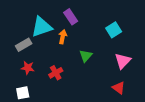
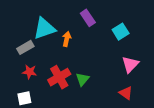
purple rectangle: (71, 17) -> (88, 18), moved
green triangle: (86, 56) -> (82, 79), moved
red cross: (56, 73) -> (59, 77), size x1.5

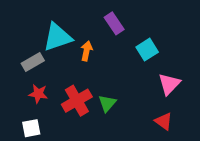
cyan square: (121, 32) -> (147, 50), moved

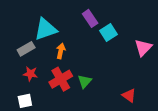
cyan square: (147, 50) -> (109, 33), moved
orange arrow: (86, 51) -> (61, 51), moved
pink triangle: (169, 84) -> (143, 48), moved

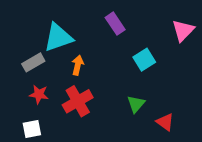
cyan square: (109, 33) -> (144, 60), moved
pink triangle: (143, 48) -> (183, 31), moved
green triangle: (85, 81) -> (136, 104), moved

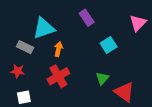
gray rectangle: (33, 62) -> (25, 47), turned 56
red star: (39, 94) -> (18, 71), moved
red triangle: (165, 122) -> (124, 92), size x1.5

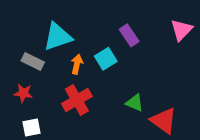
purple rectangle: (87, 18) -> (129, 35), moved
cyan square: (109, 45) -> (106, 59), moved
green triangle: (102, 78) -> (135, 103), turned -48

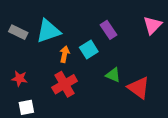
gray rectangle: (33, 61) -> (18, 32), moved
green triangle: (135, 103) -> (113, 75), moved
red triangle: (164, 121) -> (139, 88), moved

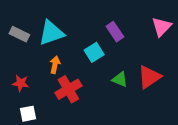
orange arrow: (65, 54) -> (55, 65), moved
red triangle: (139, 88) -> (149, 77), moved, turned 50

